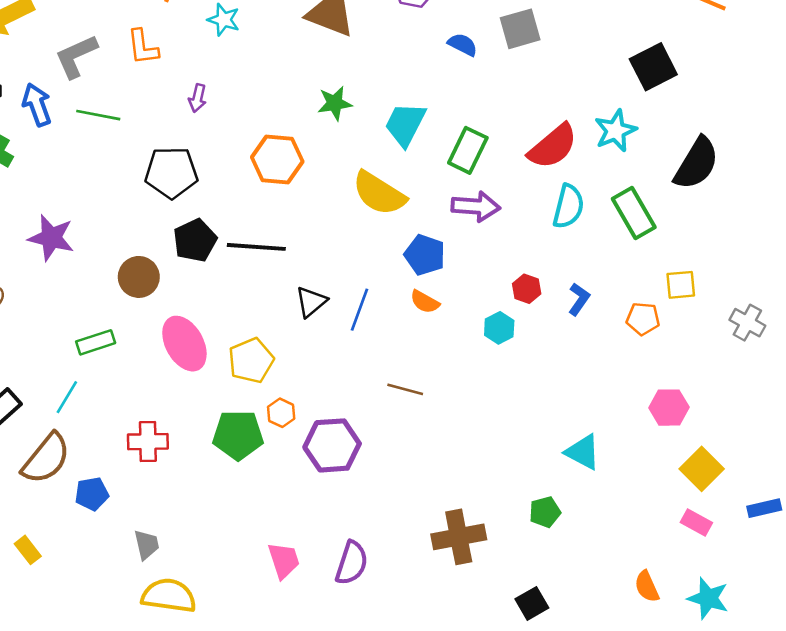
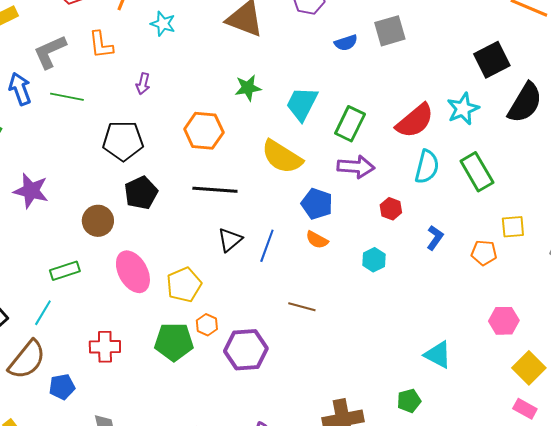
blue semicircle: (463, 45) -> (346, 43), turned 135
black semicircle: (696, 163) -> (525, 103), moved
black line: (256, 247) -> (215, 190), moved
red hexagon: (527, 289) -> (391, 209), moved

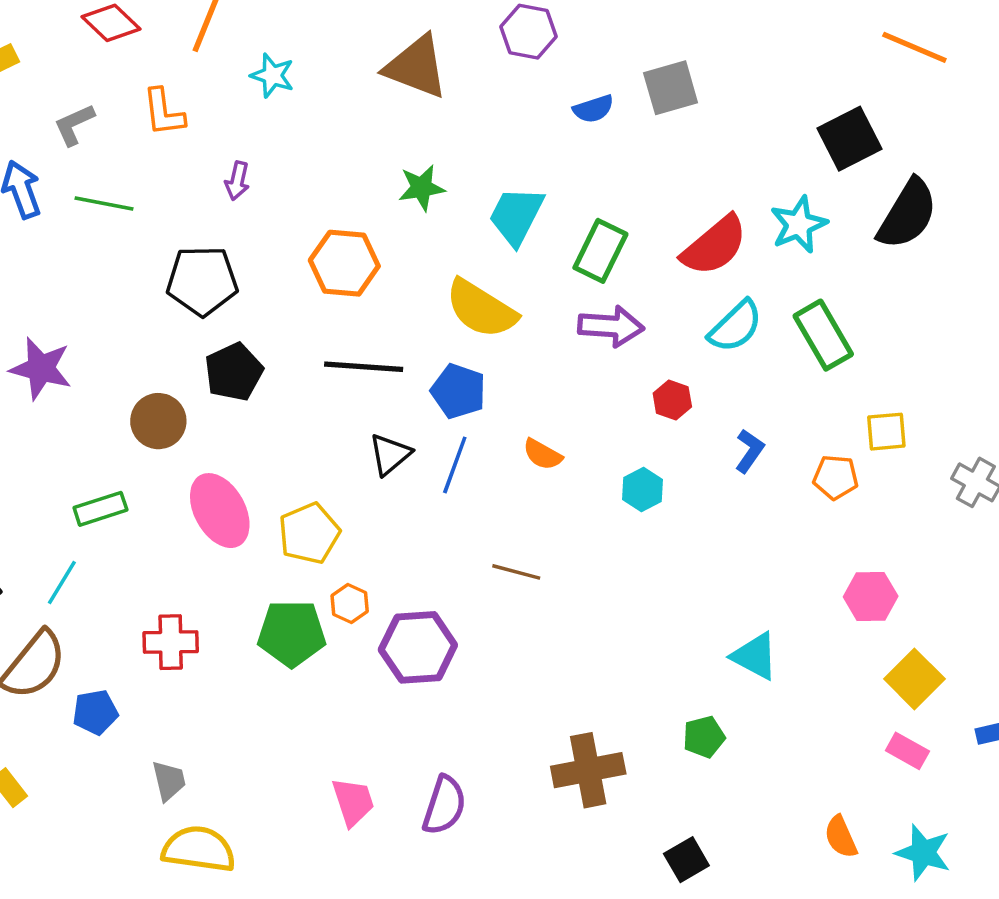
gray L-shape: (50, 52) -> (74, 125), size x0.7
cyan semicircle: (427, 167) -> (736, 326), turned 32
blue pentagon: (317, 204) -> (458, 391), moved

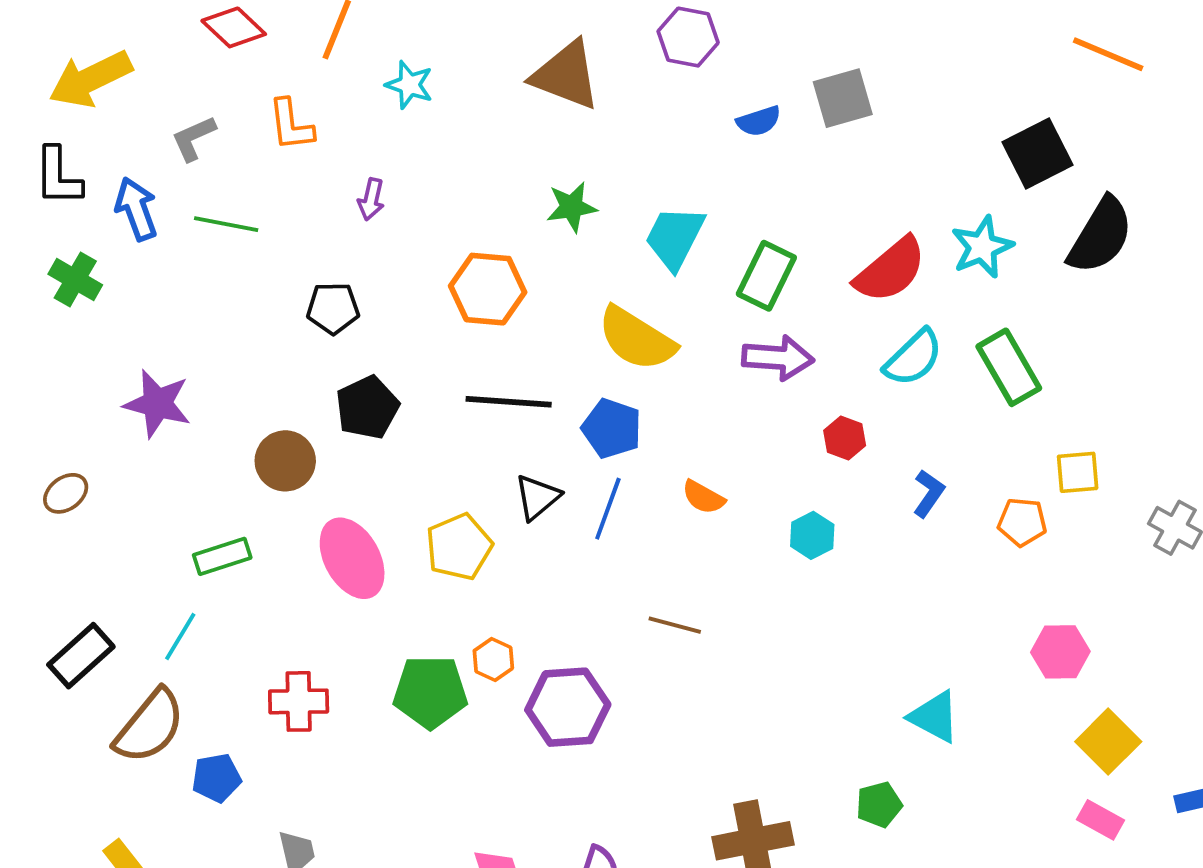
black pentagon: (202, 281) -> (333, 308), size x0.7
yellow pentagon: (309, 533) -> (459, 547), moved

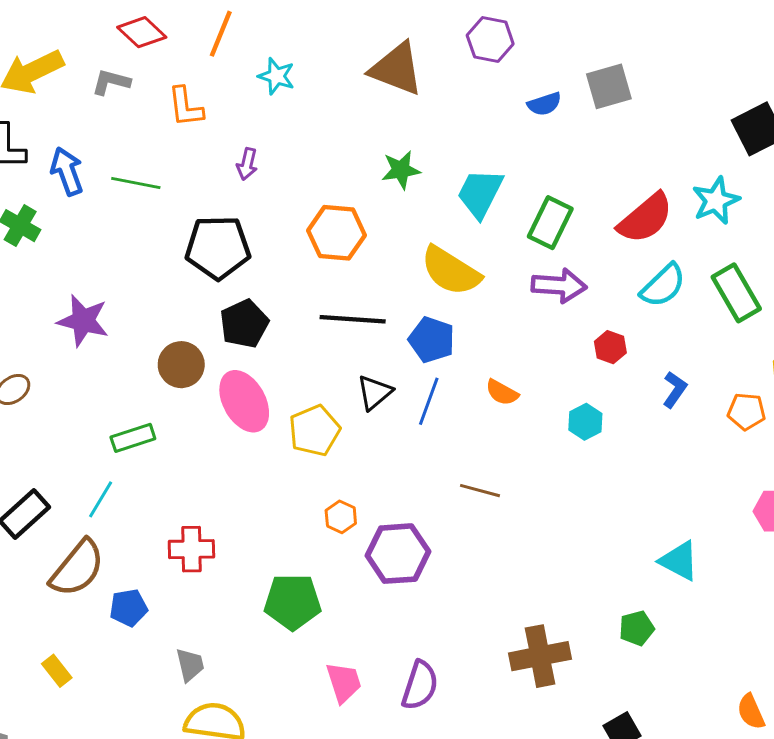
gray L-shape: (194, 138) -> (111, 82), moved, turned 39
black pentagon: (333, 308) -> (218, 247), size x1.6
pink ellipse: (352, 558) -> (244, 401), moved
green pentagon: (430, 692) -> (293, 602), moved

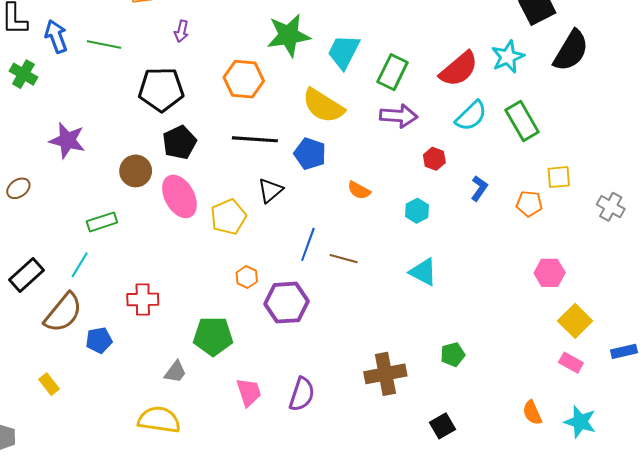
green star: (401, 170) -> (289, 35), size x1.6
blue line: (429, 401) -> (308, 244), moved
cyan triangle: (679, 561) -> (423, 272), moved
gray trapezoid: (190, 665) -> (175, 372), moved, turned 50

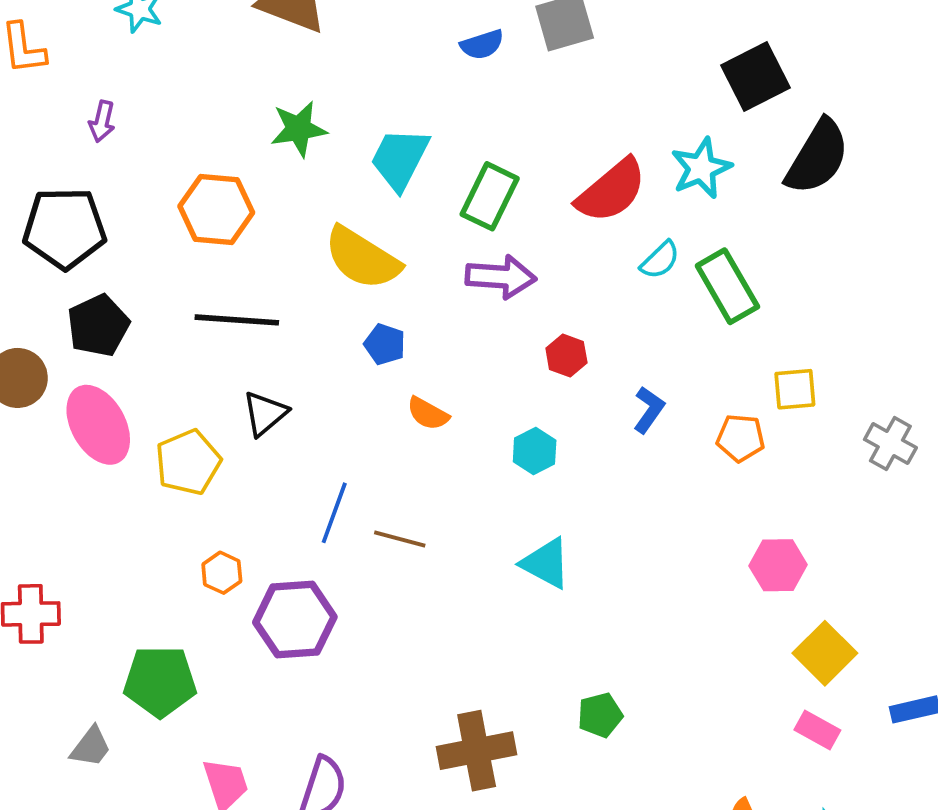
green star: (289, 35) -> (299, 129), size x0.7
cyan semicircle: (471, 116) -> (660, 260), moved, size x0.7
blue pentagon: (310, 154) -> (385, 344), moved, size x0.7

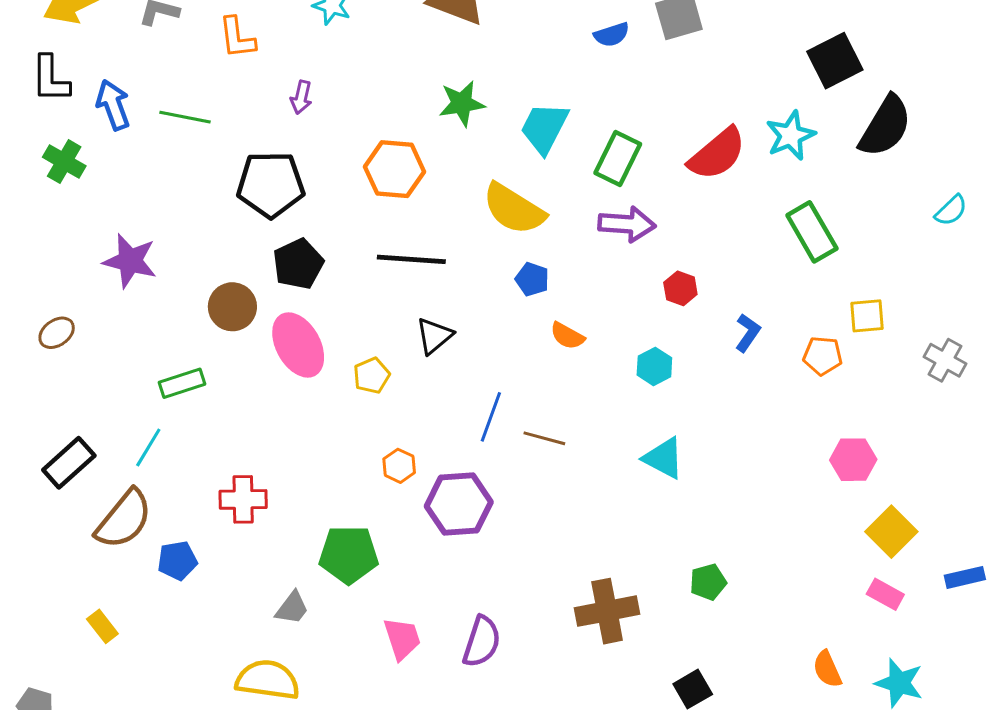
cyan semicircle: (660, 260) -> (951, 210), moved
yellow pentagon: (188, 462) -> (372, 376), size x0.7

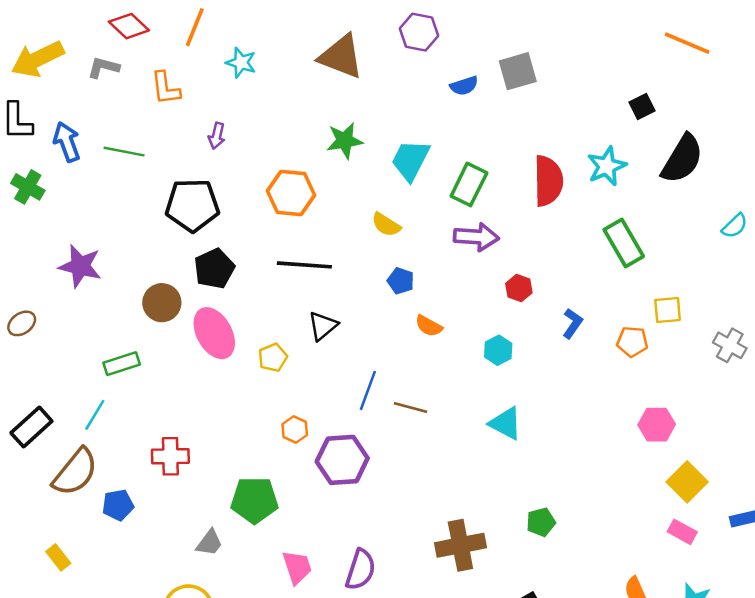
black square: (835, 61) -> (642, 106), size x0.6
red semicircle: (717, 154) -> (548, 181), turned -51
yellow semicircle: (514, 209) -> (386, 225), size x0.6

